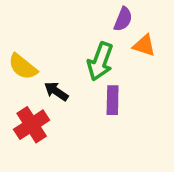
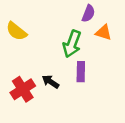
yellow semicircle: (23, 67) -> (16, 31), moved
black arrow: (56, 91) -> (50, 82), moved

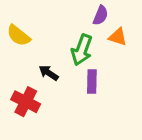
black arrow: (50, 82) -> (49, 73), moved
red cross: (23, 89) -> (26, 102), turned -30

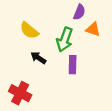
yellow semicircle: (18, 35) -> (29, 30), moved
red cross: (26, 102) -> (20, 93), moved

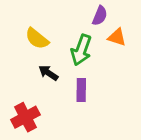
purple rectangle: (73, 65) -> (81, 90), moved
red cross: (20, 93) -> (25, 117), turned 35

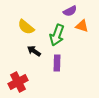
purple semicircle: (100, 16) -> (70, 11), turned 40

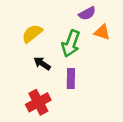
yellow semicircle: (26, 27) -> (32, 33), turned 102
red cross: (18, 82) -> (38, 102), moved

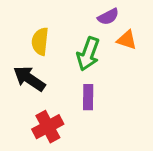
yellow semicircle: (32, 33) -> (40, 41), turned -45
black arrow: (42, 64) -> (29, 79), moved, size x1.5

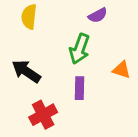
orange triangle: (127, 40) -> (122, 70), moved
yellow semicircle: (40, 41) -> (29, 17), moved

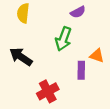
purple rectangle: (80, 88) -> (81, 70), moved
red cross: (43, 115) -> (48, 91), moved

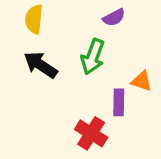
black arrow: (21, 57) -> (41, 65), moved
red cross: (48, 91) -> (91, 133), moved, turned -30

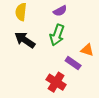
purple semicircle: (114, 17) -> (60, 11), moved
purple rectangle: (119, 102) -> (73, 63), turned -56

